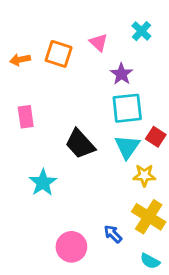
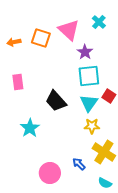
pink triangle: (99, 42) -> (69, 30), size x1.6
yellow star: (144, 175) -> (92, 126), moved

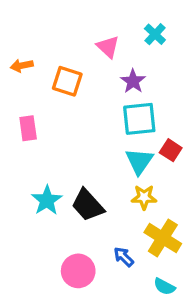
pink triangle: (69, 30) -> (108, 47), size x0.7
orange square: (41, 38) -> (67, 81), moved
black trapezoid: (56, 101) -> (88, 205), moved

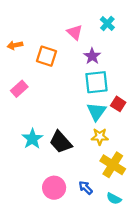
pink rectangle: (28, 128) -> (19, 89), turned 56
blue arrow: (124, 257) -> (86, 188), moved

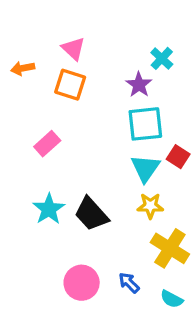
cyan cross: (107, 24) -> (162, 58), moved
pink triangle: (75, 32) -> (73, 49), moved
pink rectangle: (19, 89) -> (47, 144), moved

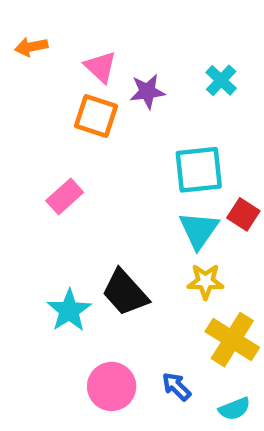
orange arrow: (23, 68) -> (31, 47), moved
purple star: (139, 85) -> (147, 91), moved, turned 30
cyan star: (49, 209) -> (69, 310), moved
cyan semicircle: (172, 299) -> (235, 409), turned -50

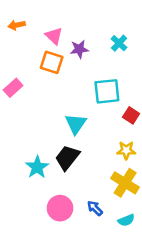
pink rectangle: (65, 197) -> (13, 88), moved
cyan triangle: (199, 230) -> (76, 124), moved
yellow star: (205, 281) -> (126, 150), moved
black trapezoid: (125, 293) -> (67, 158), turned 80

